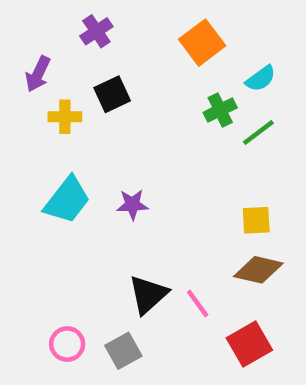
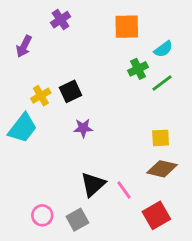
orange square: (202, 43) -> (127, 27), turned 36
black square: (112, 94) -> (70, 91), moved
yellow cross: (65, 117) -> (41, 96), moved, turned -30
cyan trapezoid: (67, 200) -> (23, 128), moved

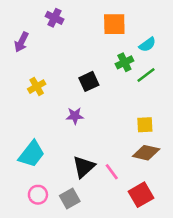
purple cross: (61, 20) -> (54, 18), turned -30
black square: (70, 91) -> (89, 81), moved
cyan trapezoid: (23, 128) -> (32, 154), moved

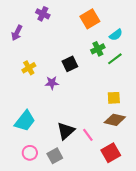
orange square: (114, 24) -> (90, 19), turned -30
purple star: (75, 116) -> (52, 83), moved

